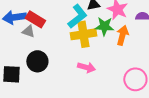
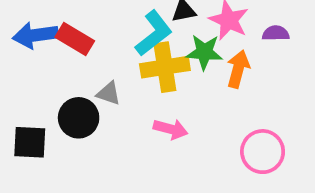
gray triangle: (28, 31) -> (109, 93), moved

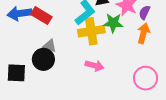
purple semicircle: (276, 33) -> (144, 12), moved, turned -64
orange arrow: (238, 69) -> (143, 33), moved
gray triangle: (109, 93) -> (50, 46), moved

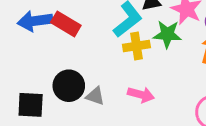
yellow cross: (91, 31) -> (136, 46), size x0.7
gray triangle: (50, 46) -> (95, 96), moved

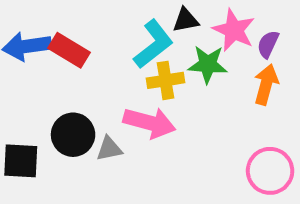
pink arrow: (141, 95) -> (149, 123), moved, size x1.4
gray triangle: (95, 96) -> (109, 149), turned -30

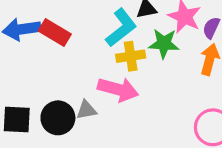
black circle: (73, 135) -> (58, 118), moved

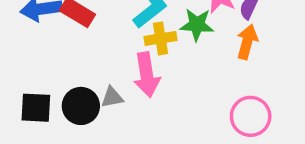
pink arrow: (118, 89) -> (147, 75), turned 66

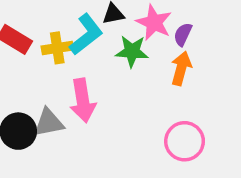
yellow cross: (161, 38) -> (57, 48), moved
gray triangle: (112, 97) -> (49, 123), size x1.4

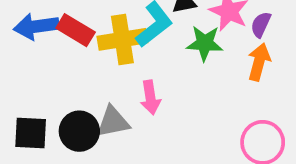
yellow cross: (57, 48) -> (122, 39), size x1.4
pink arrow: (83, 101) -> (150, 97), size x0.7

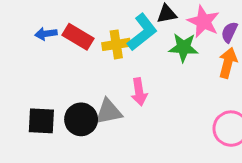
blue arrow: (36, 26) -> (46, 34), size x0.6
yellow cross: (122, 39) -> (116, 44), size x0.7

